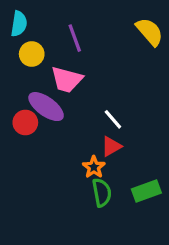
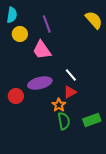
pink trapezoid: (67, 79) -> (42, 50), turned 40
purple ellipse: (46, 107) -> (40, 83), moved, turned -50
red circle: (25, 122) -> (16, 96), moved

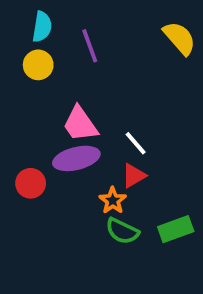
cyan semicircle: (12, 15) -> (42, 27), moved
pink trapezoid: (42, 50) -> (80, 124), moved
green semicircle: (64, 121) -> (122, 231), turned 126

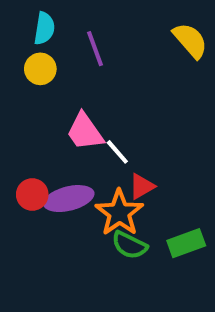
white line: (136, 143) -> (117, 152), moved
purple ellipse: (76, 158) -> (69, 199), moved
orange star: (113, 200) -> (119, 213), size x1.6

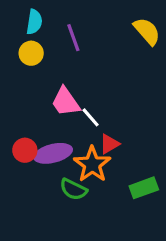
green semicircle: (129, 245) -> (73, 189), moved

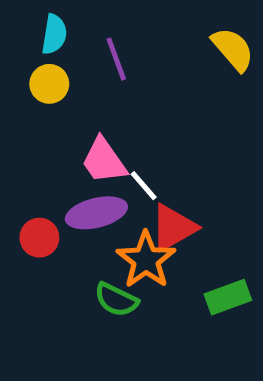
red triangle: (109, 144) -> (173, 228), size x1.5
purple ellipse: (53, 153) -> (96, 213), moved

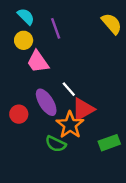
cyan semicircle: (54, 34) -> (26, 16), turned -54
pink trapezoid: (104, 161) -> (38, 62), moved
purple ellipse: (96, 213) -> (46, 102), turned 72

